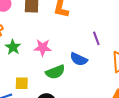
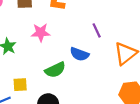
pink star: (43, 48) -> (41, 33), moved

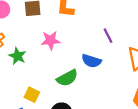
yellow square: (20, 85) -> (32, 95), turned 32

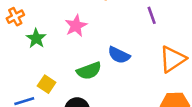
purple line: (108, 36) -> (152, 15), moved
pink star: (51, 40) -> (76, 26), turned -30

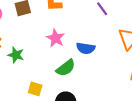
pink star: (76, 26) -> (55, 38), moved

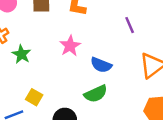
green semicircle: (66, 68) -> (96, 94), moved

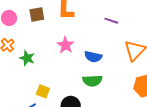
purple line: (130, 25) -> (111, 21), turned -40
green semicircle: (96, 94) -> (92, 81), turned 30

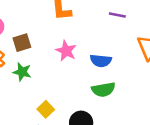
brown square: (37, 15) -> (22, 43), moved
yellow square: (43, 91) -> (46, 109), turned 32

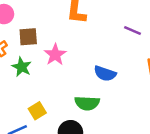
pink star: (66, 51) -> (55, 55), moved
green semicircle: (103, 90) -> (87, 103), moved

